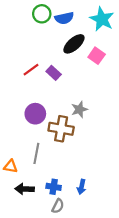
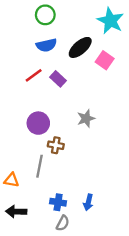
blue semicircle: (64, 18) -> (46, 45), moved
brown cross: (61, 129) -> (56, 145), moved, size x0.6
black arrow: (25, 189) -> (16, 212), moved

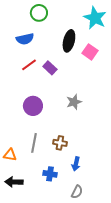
blue semicircle: (46, 45) -> (25, 39), moved
black ellipse: (80, 47) -> (69, 41), turned -35
brown cross: (56, 145) -> (60, 143), moved
blue arrow: (88, 202) -> (76, 164), moved
gray semicircle: (63, 223) -> (77, 192), moved

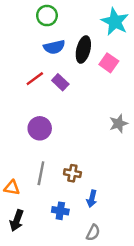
blue semicircle: (25, 39) -> (54, 47), moved
gray star: (74, 102) -> (119, 123), moved
black arrow: (14, 182) -> (17, 220), turned -72

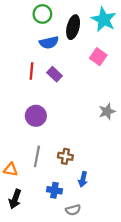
black ellipse: (83, 49) -> (73, 27), moved
red line: (35, 79) -> (31, 71), turned -49
gray semicircle: (93, 233) -> (73, 210), moved, turned 48

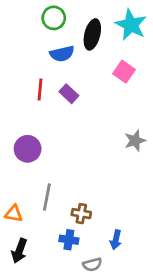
purple circle: (36, 116) -> (28, 149), moved
brown cross: (65, 156) -> (81, 214), moved
blue arrow: (83, 179) -> (116, 240), moved

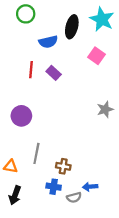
green circle: (54, 18) -> (26, 14), moved
blue arrow: (116, 240) -> (90, 187), turned 72
gray semicircle: (92, 265) -> (74, 197), moved

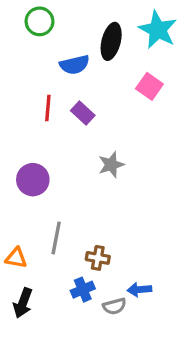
gray star: (105, 109) -> (111, 165), moved
blue cross: (54, 187) -> (83, 290), turned -32

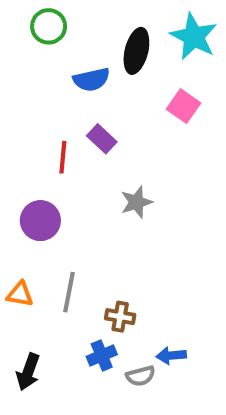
red line: (48, 108) -> (63, 157), moved
orange triangle: (16, 258) -> (20, 294), moved

